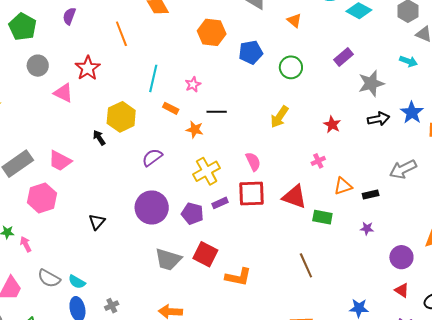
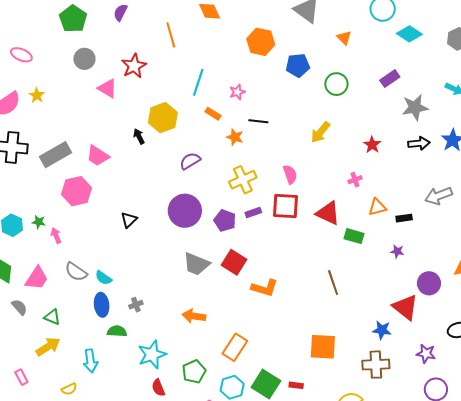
red triangle: (402, 290) -> (405, 307), moved, size x1.8

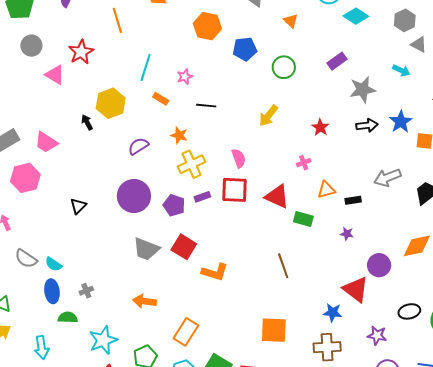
orange star: (235, 137) -> (179, 135), moved

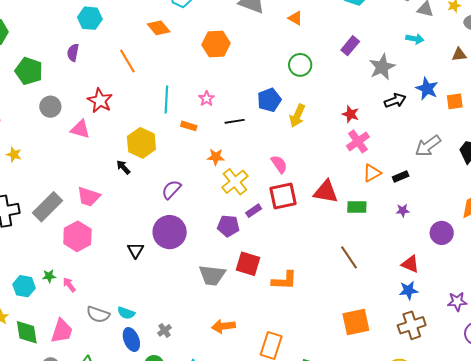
blue pentagon: (245, 49) -> (269, 100), moved
purple semicircle: (138, 146) -> (171, 190), moved
pink cross: (304, 163) -> (358, 141), moved, size x1.6
purple circle: (134, 196) -> (170, 232), moved
red triangle: (356, 289) -> (410, 264), moved, size x0.7

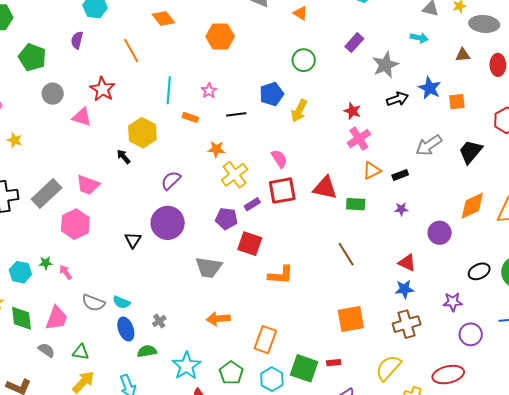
red square: (248, 264) -> (250, 244), moved

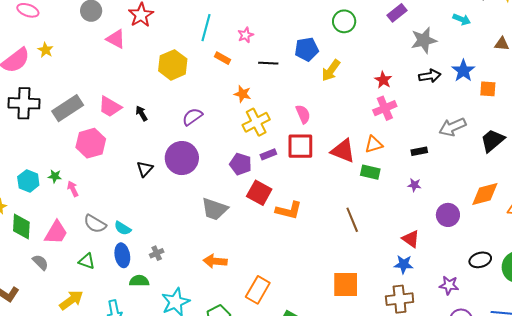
black arrow: (124, 157) -> (142, 113), moved
orange triangle: (372, 171) -> (374, 144), moved
orange L-shape: (281, 275) -> (289, 210), moved
green triangle: (81, 352) -> (87, 261), moved

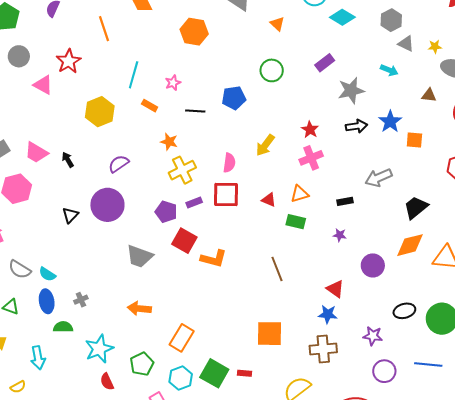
yellow arrow: (331, 70) -> (265, 145), moved
pink semicircle: (303, 114) -> (229, 163), turned 30
black trapezoid: (492, 140) -> (416, 207), moved
red triangle: (343, 151) -> (269, 200), size x0.6

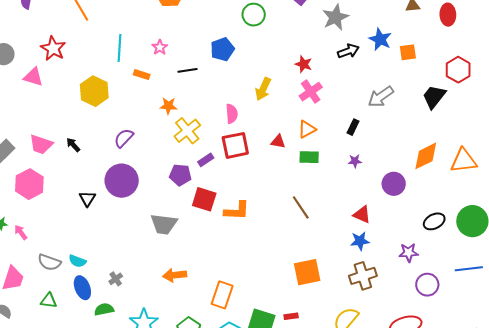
black rectangle: (345, 201) -> (353, 127), turned -42
black trapezoid: (416, 207) -> (434, 97), moved

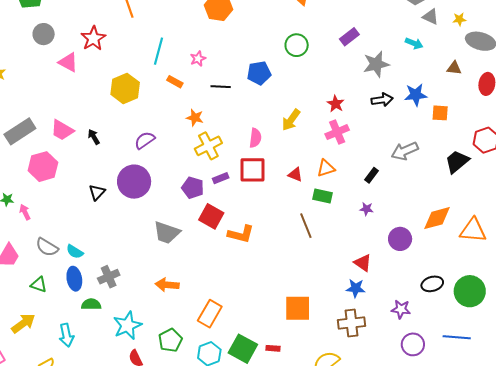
blue star: (380, 39) -> (416, 95), turned 30
brown line: (301, 207) -> (306, 226), moved
gray cross: (116, 279) -> (109, 277), size x1.5

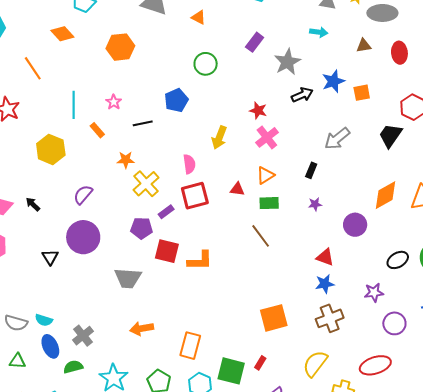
orange rectangle: (175, 82) -> (97, 130), turned 35
red rectangle: (273, 348) -> (260, 363), turned -48

